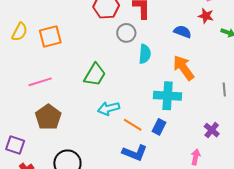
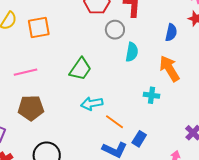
blue semicircle: (183, 32) -> (171, 32), turned 78
cyan cross: (168, 96) -> (152, 95), size x0.6
brown pentagon: (48, 117) -> (31, 108), turned 30
blue rectangle: (159, 127) -> (139, 139), moved

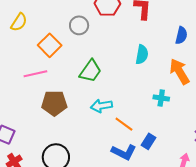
orange square: (39, 28) -> (50, 45), moved, turned -35
gray circle: (115, 30) -> (79, 25), moved
brown pentagon: (31, 108) -> (54, 103), moved

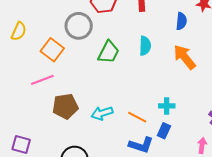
gray circle: (79, 25) -> (79, 26), size x1.4
green trapezoid: (90, 71) -> (109, 52), moved
cyan cross: (161, 98) -> (167, 106), moved
cyan arrow: (101, 106) -> (102, 113), moved

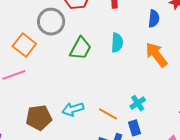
brown pentagon: (65, 106) -> (39, 118), moved
cyan cross: (167, 106) -> (138, 103), turned -35
blue rectangle: (164, 131) -> (134, 128), turned -42

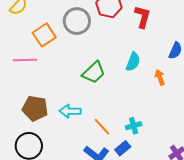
green trapezoid: (81, 48) -> (94, 72), moved
orange arrow: (156, 55) -> (160, 77), moved, size x0.6
blue rectangle: (134, 128) -> (123, 148), turned 49

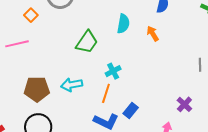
orange square: (44, 35) -> (31, 15), size x0.6
cyan cross: (134, 126) -> (113, 71), moved
orange line: (102, 127) -> (106, 93), turned 72

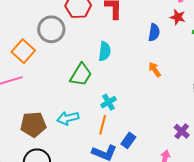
orange square: (31, 15) -> (23, 51), size x1.6
cyan semicircle: (123, 24) -> (105, 51), moved
orange arrow: (153, 34) -> (155, 70), moved

